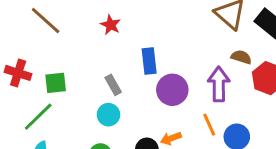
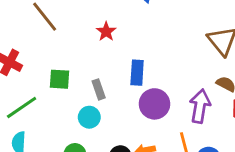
green square: (56, 83) -> (60, 79), moved

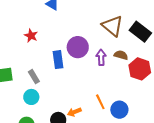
purple circle: (154, 104) -> (78, 47), moved
purple arrow: (200, 106) -> (101, 57), moved, size x0.7

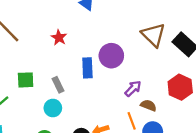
brown semicircle: (121, 55) -> (148, 105), moved
purple arrow: (101, 57) -> (133, 88), moved, turned 42

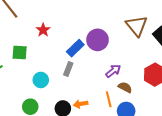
red star: (59, 38) -> (43, 30), moved
blue rectangle: (87, 68) -> (75, 48), turned 42
gray rectangle: (58, 85) -> (68, 69), moved, turned 40

